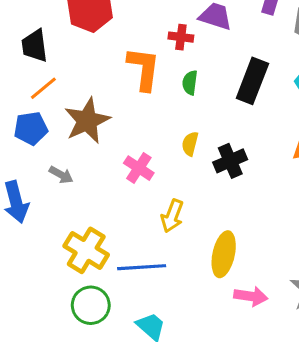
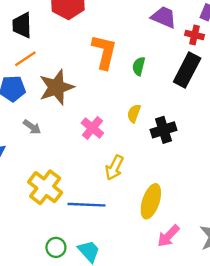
red cross: (181, 37) -> (195, 35), moved
pink arrow: (251, 296) -> (168, 236), turned 120
green circle: (91, 305) -> (56, 247), moved, size x0.7

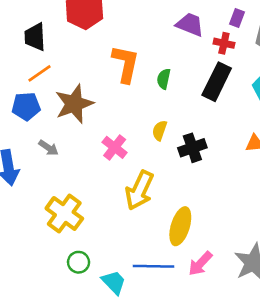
yellow arrow: (114, 168) -> (139, 190), size x1.4
blue line: (87, 205) -> (154, 266), moved
green circle: (56, 247) -> (79, 262), moved

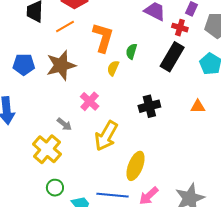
orange line: (39, 73) -> (65, 27), moved
yellow semicircle: (160, 130) -> (113, 68), moved
gray arrow: (48, 148) -> (64, 124), moved

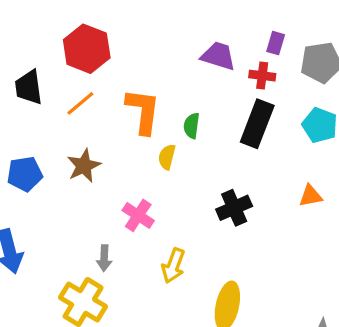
brown star: (61, 65) -> (84, 166), size x0.7
gray arrow: (64, 124) -> (104, 258), turned 63
yellow arrow: (106, 136) -> (173, 266), size x0.7

